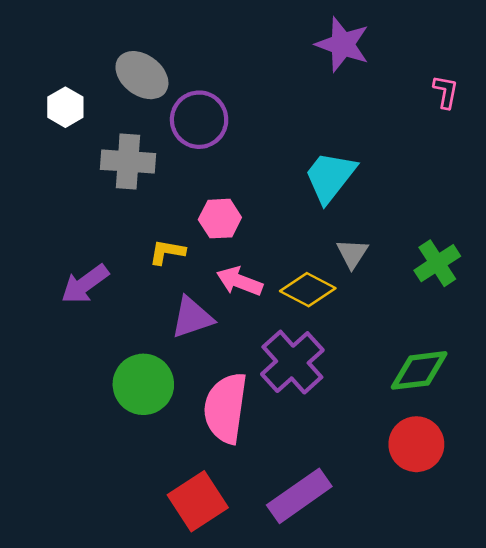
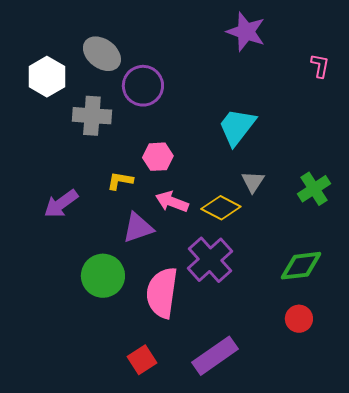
white hexagon: (65, 107) -> (47, 77), size x1.4
red circle: (416, 444) -> (299, 319), size x0.7
red square: (198, 501) -> (142, 360), size x0.7

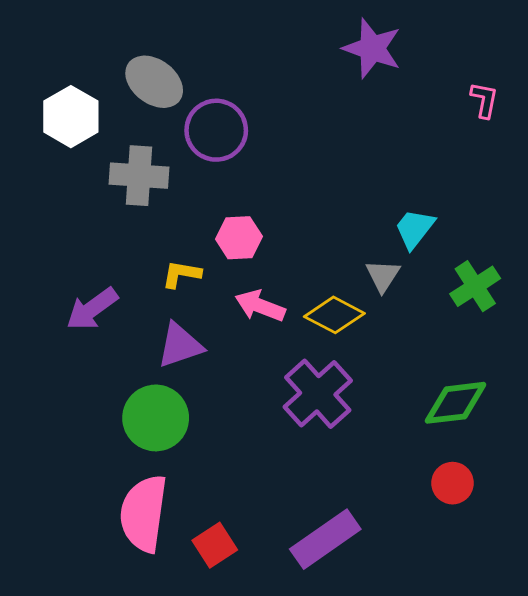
cyan trapezoid: (237, 127) -> (415, 229), moved, size x0.7
purple triangle: (138, 228) -> (180, 345), moved
pink semicircle: (162, 293) -> (144, 513), moved

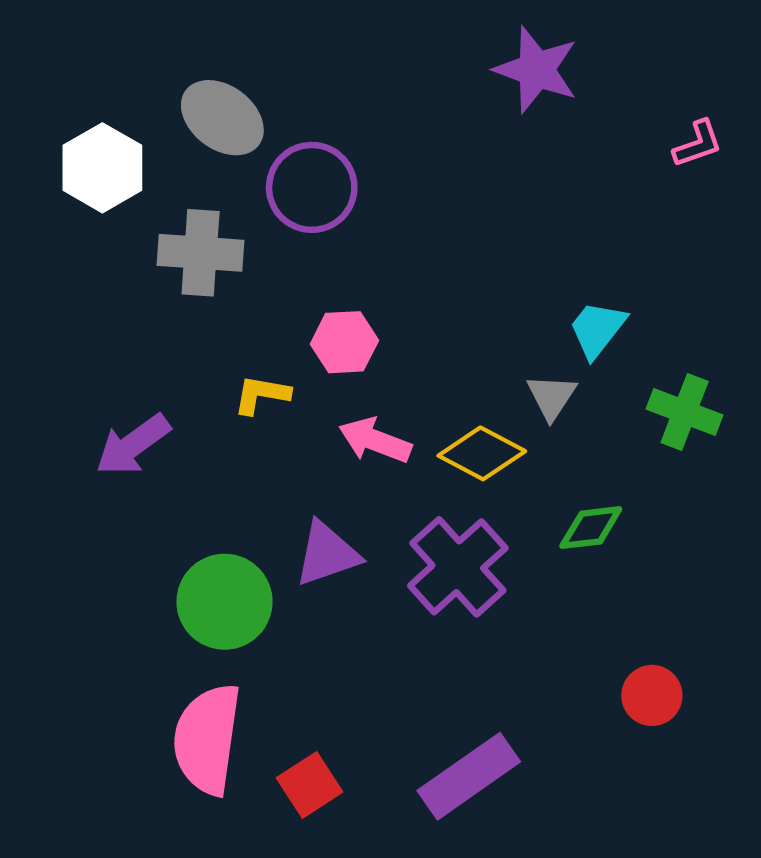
pink L-shape: (484, 100) -> (698, 144), turned 60
green cross: (475, 286) -> (685, 412), turned -36
purple triangle: (180, 345) -> (327, 554), moved
green diamond: (456, 403) -> (591, 528), moved, size x0.7

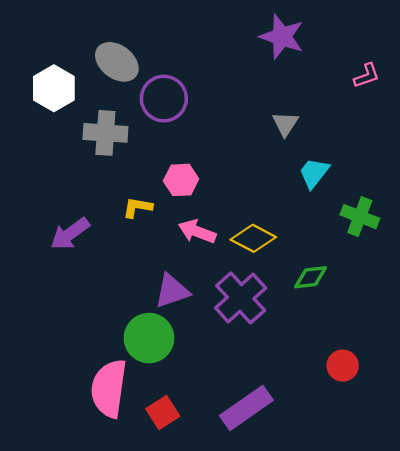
gray triangle: (552, 397) -> (285, 124), moved
green circle: (225, 602) -> (149, 338), moved

